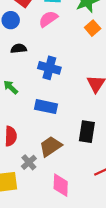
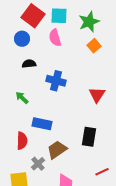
pink semicircle: (48, 19) -> (55, 38), turned -72
blue rectangle: (46, 107) -> (42, 124), moved

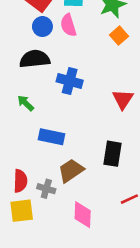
blue circle: (22, 39) -> (42, 27), moved
black semicircle: (29, 64) -> (35, 59), size x1.6
red semicircle: (22, 141) -> (20, 181), moved
gray cross: (38, 164) -> (46, 189), turned -32

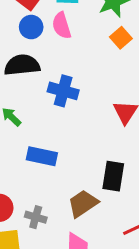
brown trapezoid: (71, 171) -> (83, 203), moved

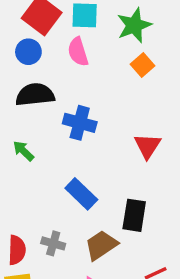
blue circle: (31, 27) -> (28, 52), moved
blue rectangle: (42, 156) -> (81, 194), moved, turned 32
gray cross: (36, 217) -> (53, 243), moved

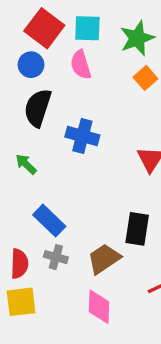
black semicircle: (35, 95) -> (38, 108), turned -66
blue rectangle: (81, 194) -> (49, 221), moved

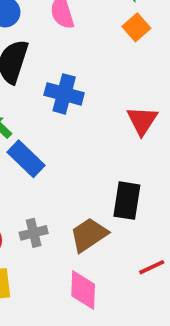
blue rectangle: (49, 221) -> (26, 159), moved
gray cross: (56, 257) -> (34, 233), turned -30

